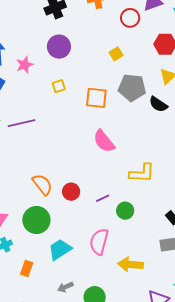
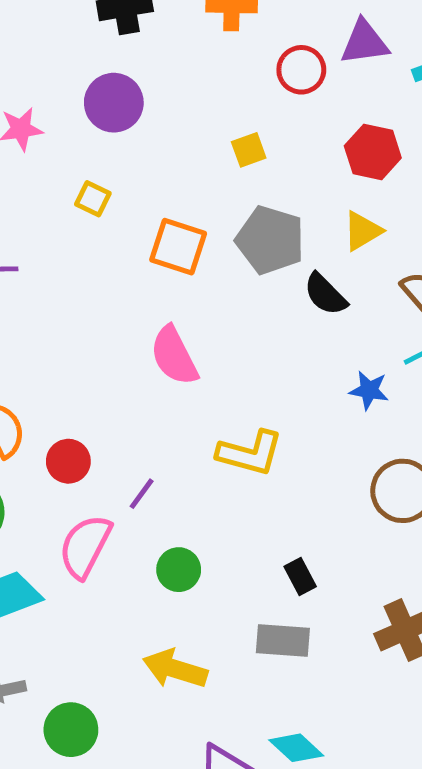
yellow square: (59, 86) -> (93, 199), turned 32
purple line: (103, 198) -> (142, 494), turned -40
green circle: (125, 211) -> (179, 570), moved
pink semicircle: (99, 242) -> (85, 546), moved

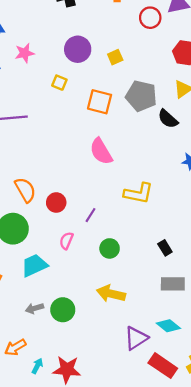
purple circle: (114, 103) -> (78, 49), moved
yellow square: (249, 150) -> (115, 57), moved
pink semicircle: (85, 546) -> (66, 241), size x0.6
gray rectangle: (283, 641) -> (173, 284), moved
green circle: (71, 730) -> (63, 310), moved

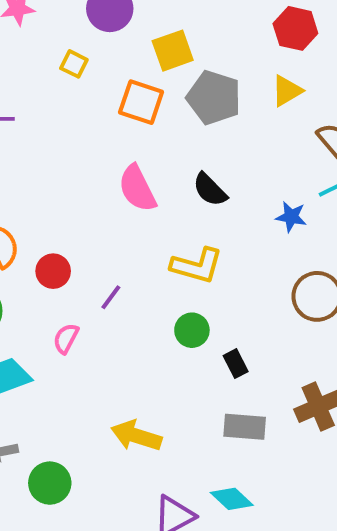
yellow square: (115, 57) -> (173, 51), moved, size x1.5
black semicircle: (168, 119) -> (210, 190), moved
green circle: (110, 248) -> (192, 330), moved
green circle: (63, 310) -> (50, 483), moved

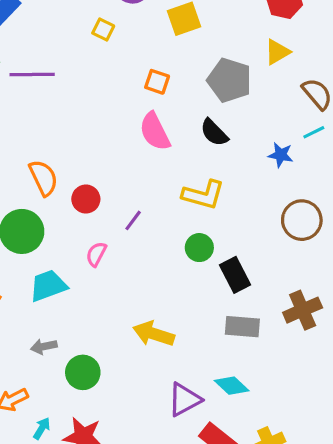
gray pentagon: (214, 98) -> (229, 80), moved
orange square: (141, 102) -> (157, 82), moved, size x0.7
black rectangle: (236, 364) -> (235, 275), size x1.5

